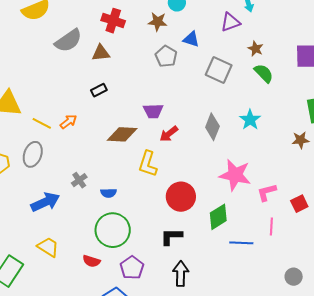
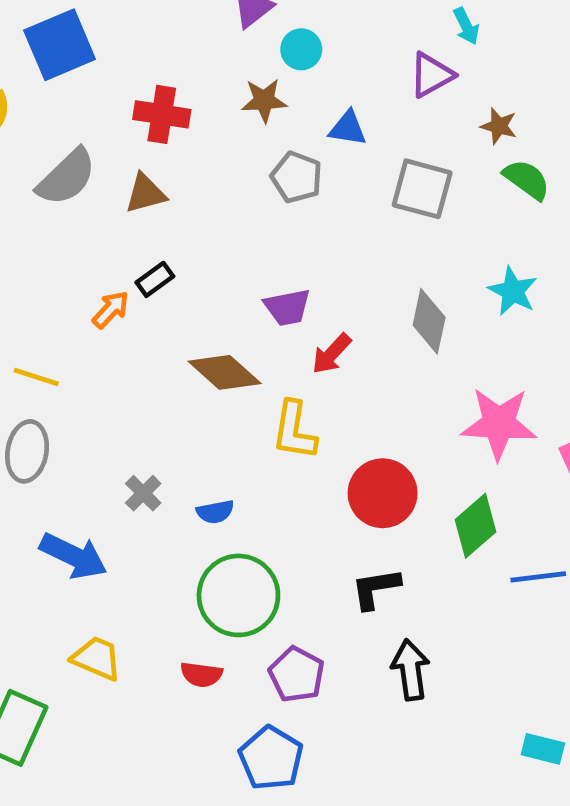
orange arrow: (68, 122) -> (111, 310), moved
brown diamond: (122, 134) -> (225, 372), turned 48
blue arrow: (45, 202) -> (74, 556), turned 60

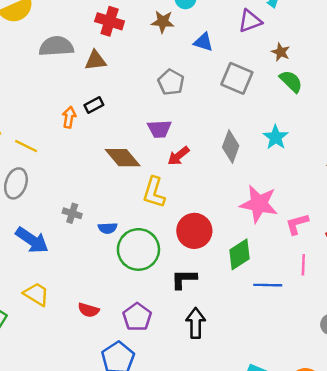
gray semicircle: (67, 177) -> (56, 46), turned -148
gray pentagon: (297, 177) -> (171, 82), moved
orange arrow: (111, 310) -> (69, 117), turned -42
gray cross: (143, 493) -> (72, 213), turned -36
green circle: (238, 595) -> (138, 249), moved

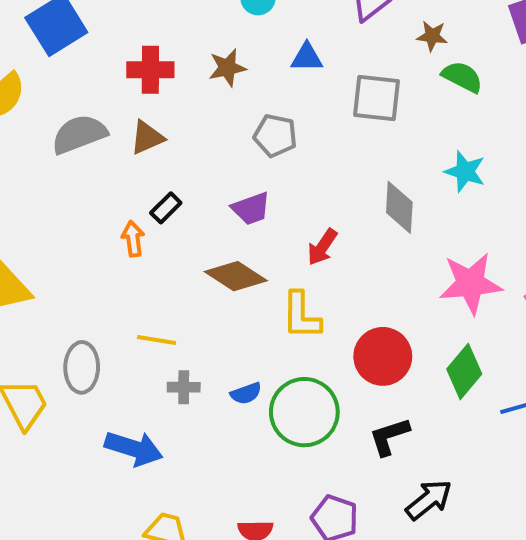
brown star: (163, 22) -> (227, 68), moved
purple trapezoid: (159, 129) -> (251, 209), moved
yellow line: (26, 146) -> (157, 340), moved
black arrow: (196, 323) -> (429, 500), turned 68

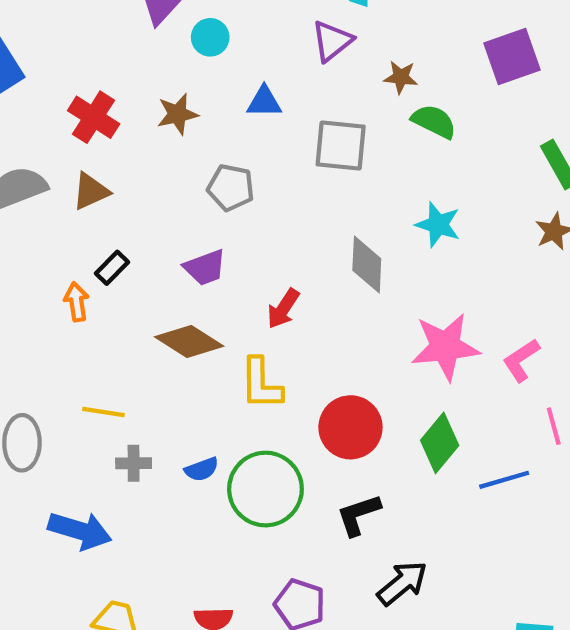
red cross: (150, 70) -> (94, 117), turned 33

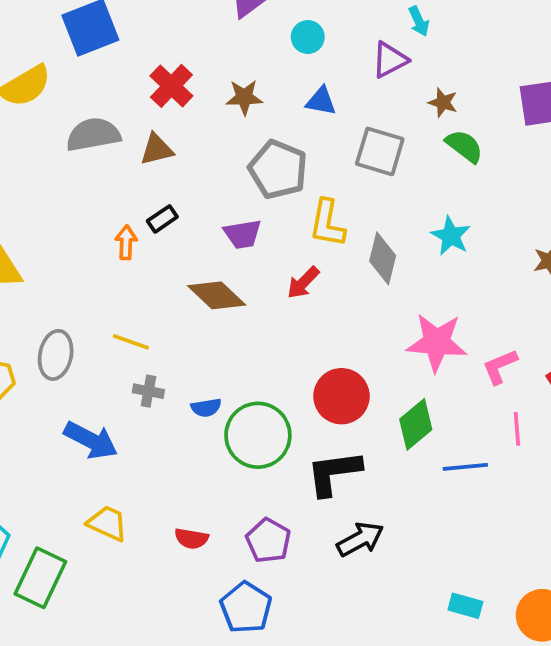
cyan circle: (210, 37) -> (308, 37), moved
gray pentagon: (231, 188) -> (278, 169), size x1.4
yellow L-shape: (261, 384) -> (327, 223), moved
black L-shape: (358, 515) -> (334, 473), size x1.4

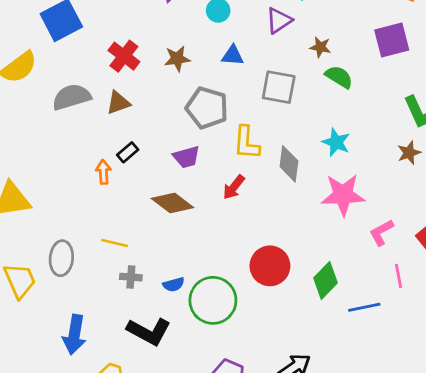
pink star: (437, 342) -> (343, 195), moved
blue arrow: (91, 440) -> (74, 335), moved, turned 78
black L-shape: (334, 473) -> (149, 331), moved, turned -138

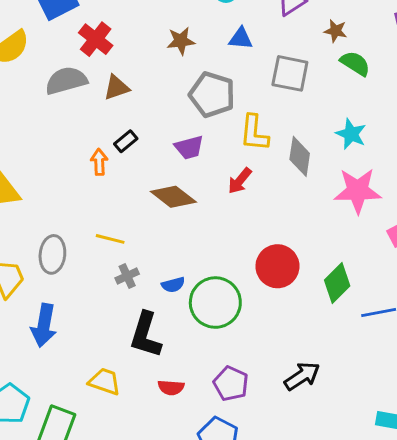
red cross: (124, 56) -> (96, 39), moved
gray cross: (131, 277) -> (127, 276), turned -30
black L-shape: (149, 331) -> (146, 335), turned 78
blue arrow: (74, 335) -> (44, 325), moved

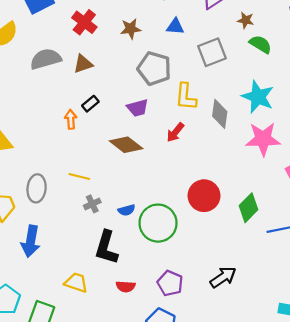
red cross: (96, 39) -> (84, 22), moved
gray square: (290, 73) -> (212, 52), turned -32
cyan star: (351, 134) -> (258, 97), size x1.4

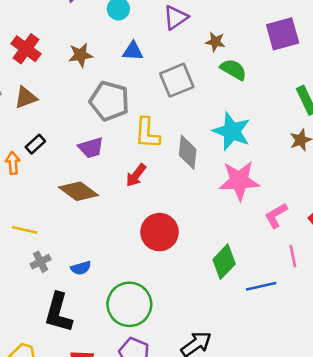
red circle: (204, 196) -> (160, 232), moved
green circle: (158, 223) -> (129, 304), moved

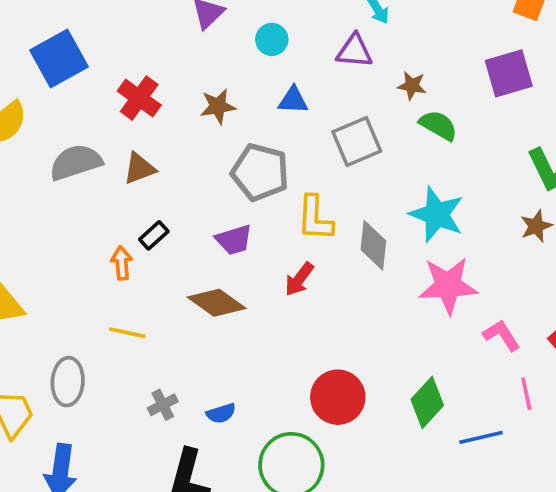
purple triangle: (176, 17) -> (354, 51), turned 40
pink L-shape: (276, 216) -> (502, 335), turned 88
yellow line: (25, 230) -> (127, 333), moved
red circle: (160, 232) -> (338, 397), moved

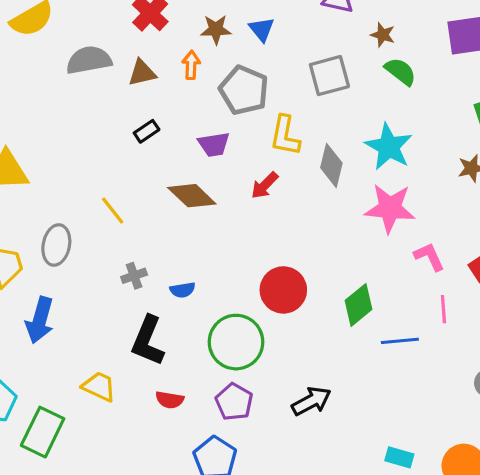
blue triangle: (293, 100) -> (262, 29), moved, turned 40
orange arrow: (122, 263) -> (191, 65), moved
yellow line: (127, 333) -> (113, 211), turned 32

